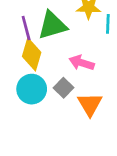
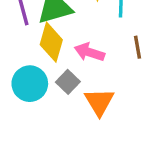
yellow diamond: (32, 54) -> (51, 42), moved

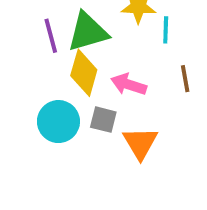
gray square: (68, 82) -> (103, 120), turned -30

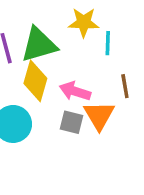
gray square: (103, 120) -> (72, 122), moved
orange triangle: (140, 143) -> (99, 115), moved

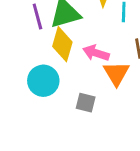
gray square: (72, 122) -> (86, 103), moved

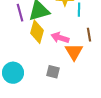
cyan circle: (43, 81) -> (13, 73), moved

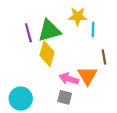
pink arrow: (60, 38) -> (69, 79), moved

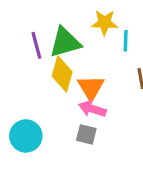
orange triangle: (88, 76) -> (91, 88), moved

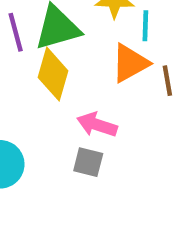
orange triangle: (91, 88) -> (130, 63), moved, turned 32

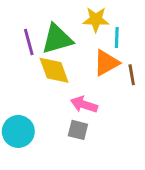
yellow diamond: (53, 74) -> (54, 70), turned -36

